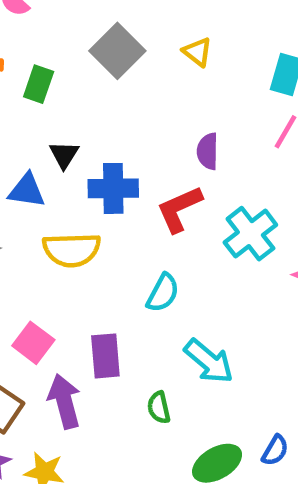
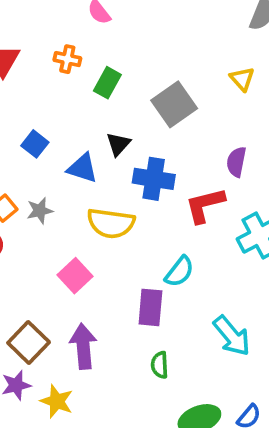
gray square: (117, 51) -> (174, 104), moved
pink square: (33, 343) -> (75, 276), moved
purple rectangle: (105, 356) -> (150, 307), moved
cyan arrow: (209, 361) -> (232, 336), moved

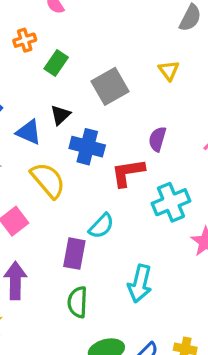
orange cross: (67, 59) -> (25, 40), turned -35
yellow semicircle: (111, 223) -> (48, 180), turned -144
cyan arrow: (232, 336) -> (140, 284), turned 48
green semicircle: (160, 365) -> (78, 302), size x1.4

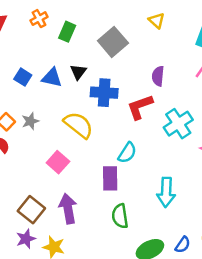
blue triangle: (29, 132) -> (52, 78), moved

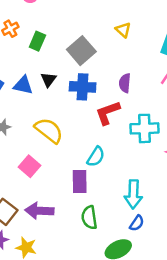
blue cross: (104, 93) -> (83, 87), moved
cyan cross: (178, 124) -> (145, 128), turned 32
purple arrow: (68, 209) -> (39, 211), turned -76
blue semicircle: (183, 245) -> (137, 223), moved

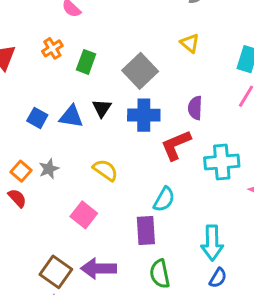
yellow semicircle: (49, 130) -> (105, 170), size x0.7

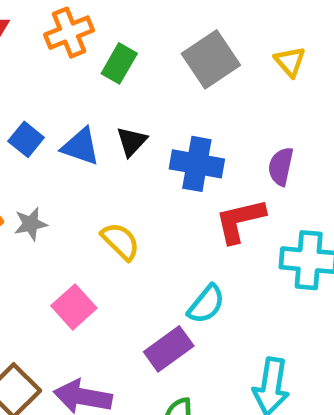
orange cross: (52, 48) -> (69, 33), size x1.4
gray square: (140, 71) -> (211, 59), moved
purple rectangle: (146, 230) -> (169, 349), turned 48

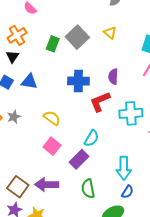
green rectangle: (119, 63) -> (53, 44), moved
black triangle: (132, 141) -> (13, 57), moved
pink square: (74, 307) -> (52, 146), moved

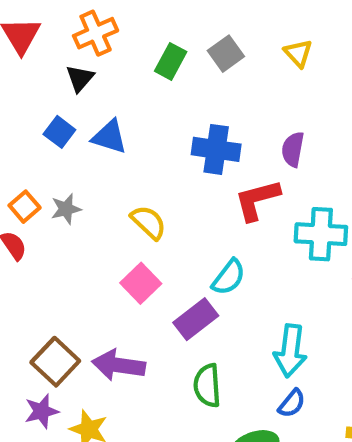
gray square: (77, 37) -> (226, 54), size x0.7

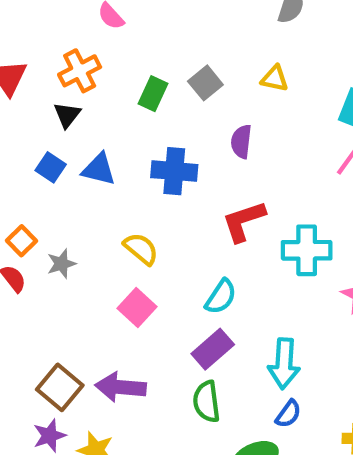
yellow triangle: (298, 53) -> (275, 78), turned -32
blue cross: (216, 149) -> (174, 171), moved
purple semicircle: (293, 149) -> (241, 141), moved
gray star: (66, 209) -> (61, 264), moved
purple rectangle: (196, 319) -> (213, 349), moved

